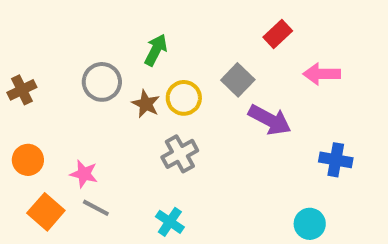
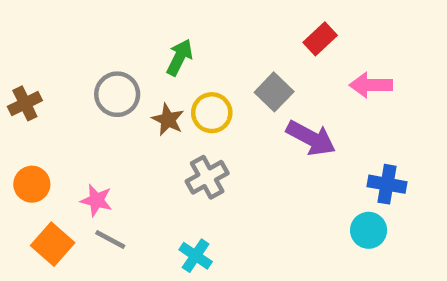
cyan circle: (310, 224) -> (369, 230), moved

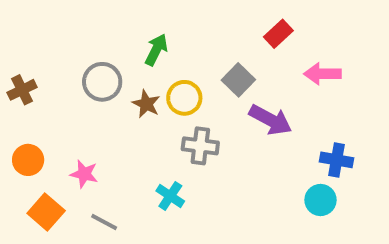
gray cross: (207, 177) -> (200, 146), moved, turned 36
gray line: (110, 240) -> (104, 222), moved
cyan cross: (196, 256) -> (170, 196), moved

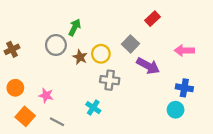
green arrow: (156, 50) -> (75, 27), moved
pink arrow: (322, 74) -> (184, 50), moved

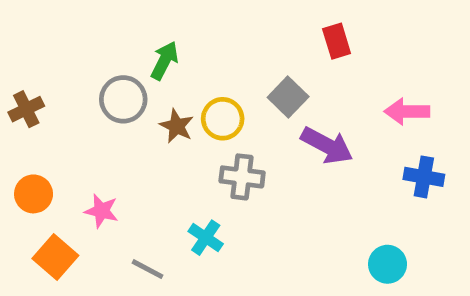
red rectangle: (152, 19) -> (337, 41), turned -64
blue cross: (184, 88) -> (424, 177), moved
cyan circle: (176, 110) -> (388, 264), moved
gray line: (57, 122) -> (147, 269), moved

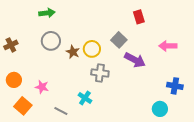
green arrow: (164, 61) -> (47, 13), moved, turned 56
blue cross: (424, 177) -> (175, 86), moved

